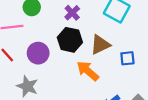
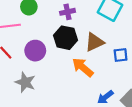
purple cross: (72, 13) -> (68, 12), turned 32

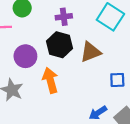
blue square: (121, 55) -> (117, 80), moved
orange arrow: (83, 67) -> (50, 80), moved, turned 30

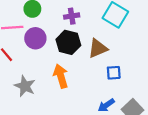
purple circle: (25, 56) -> (35, 38), moved
blue square: (117, 80) -> (114, 73), moved

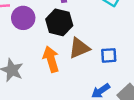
brown triangle: (98, 48) -> (79, 48), moved

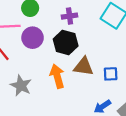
brown triangle: (79, 48) -> (83, 67), turned 30

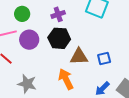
orange arrow: (57, 76) -> (66, 79), moved

